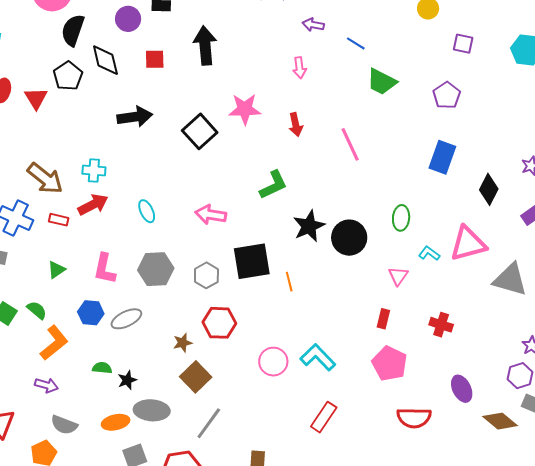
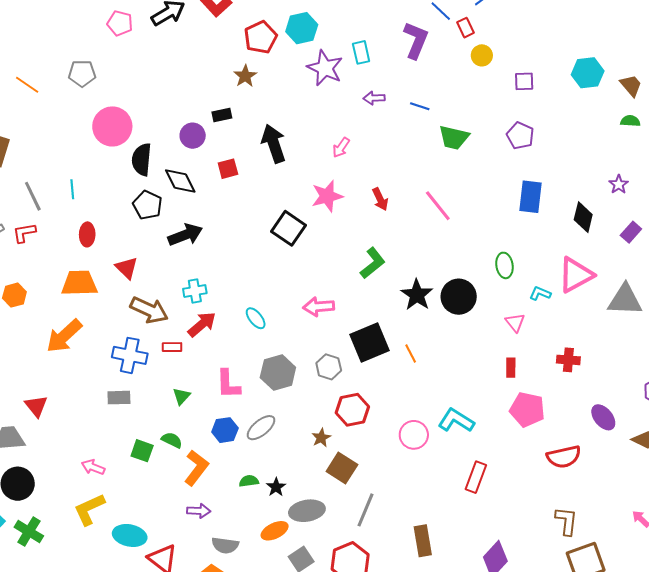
pink arrow: (299, 68) -> (341, 148), moved, turned 55
red triangle: (36, 98) -> (127, 268), moved
black arrow: (135, 117) -> (185, 235), moved

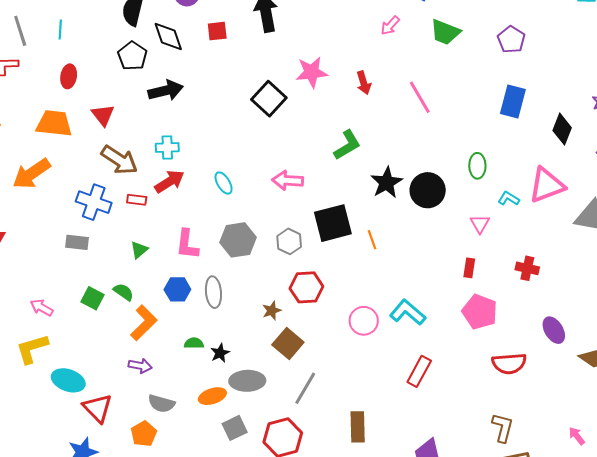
pink arrow: (341, 148) -> (390, 26), moved
gray ellipse: (261, 428) -> (213, 292), turned -64

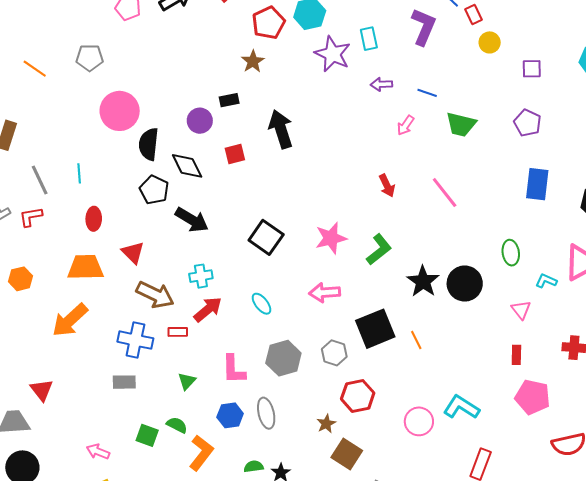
pink star: (312, 72) -> (331, 238), moved
black arrow: (166, 91) -> (192, 220), turned 52
black square: (269, 99) -> (266, 237), moved

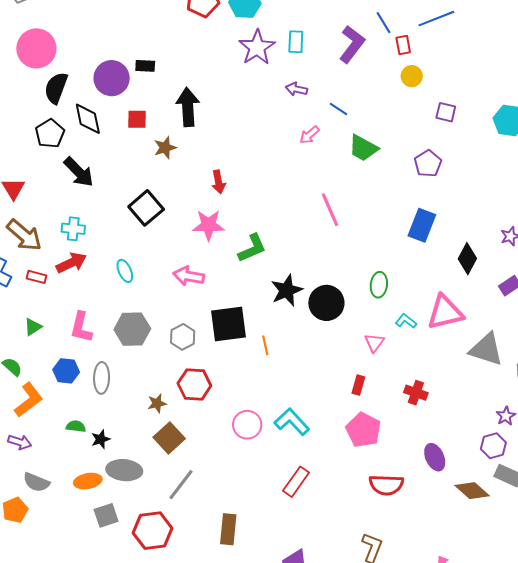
brown star: (253, 61) -> (165, 148), moved
purple circle: (200, 121) -> (112, 78), size x1.4
red arrow: (387, 186) -> (218, 182), moved

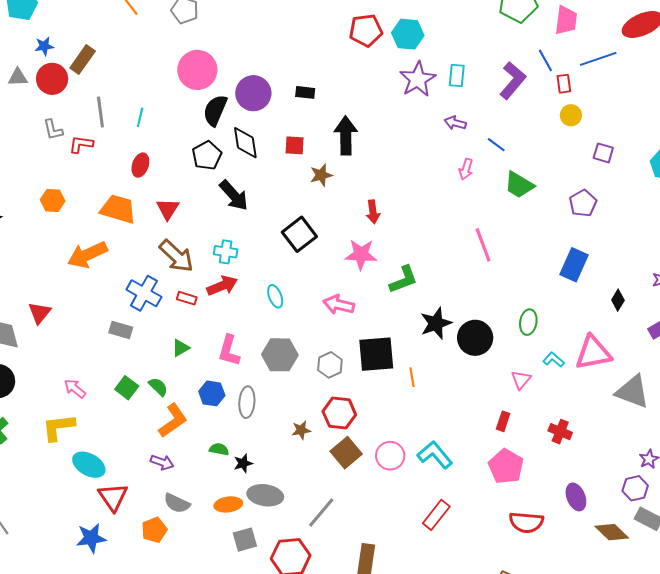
purple circle: (112, 78) -> (253, 93), moved
pink arrow: (309, 135) -> (466, 169), turned -35
black diamond: (467, 259) -> (618, 300), size x0.7
brown square: (169, 438) -> (346, 453), moved

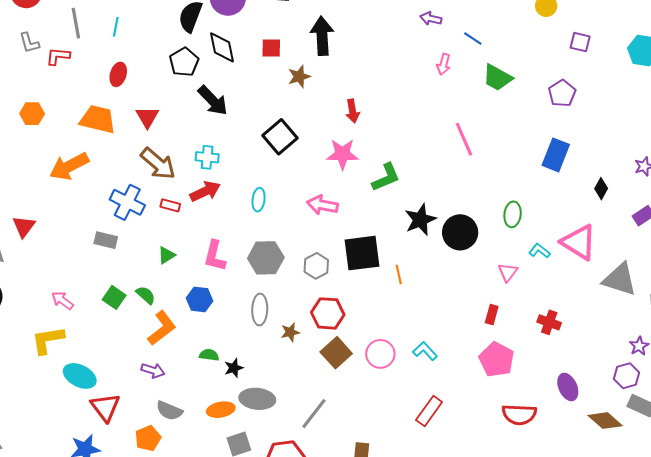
cyan ellipse: (275, 296) -> (259, 200), turned 30
pink triangle: (593, 353) -> (579, 242), turned 45
gray ellipse: (247, 402) -> (260, 310), moved
cyan L-shape: (435, 455) -> (425, 351), size x0.7

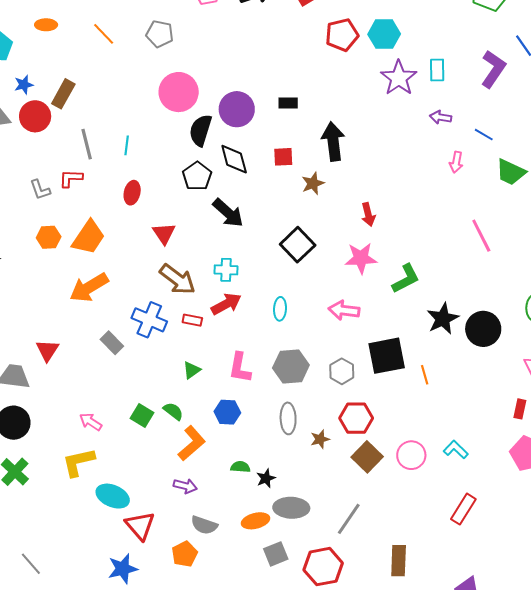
gray L-shape: (29, 43) -> (40, 190), moved
orange trapezoid: (98, 119) -> (89, 237), moved, turned 114
gray rectangle: (106, 240) -> (112, 343), moved, turned 35

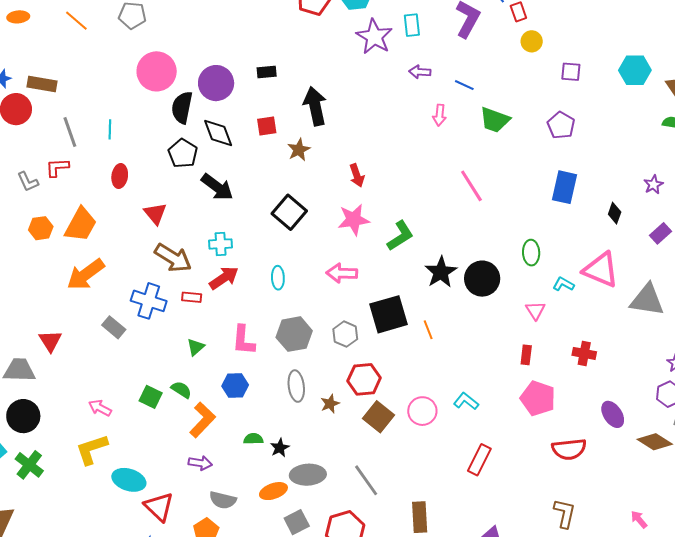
brown rectangle: (63, 94) -> (42, 84), turned 76
gray line: (349, 519) -> (366, 480), turned -64

